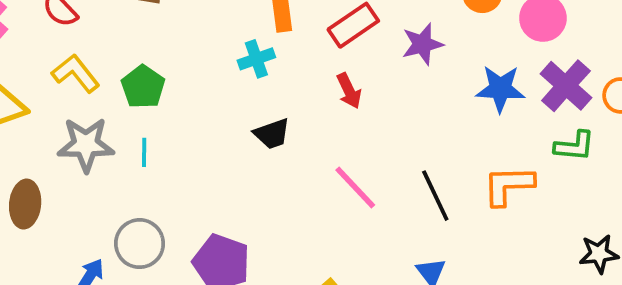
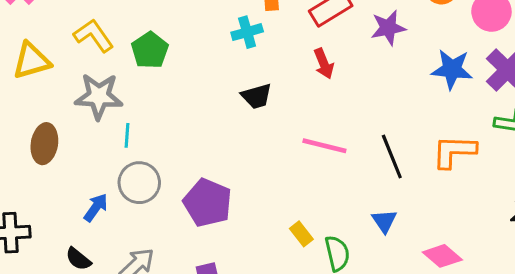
cyan line: (144, 152) -> (127, 135), moved
pink line: (355, 187) -> (324, 146), turned -36

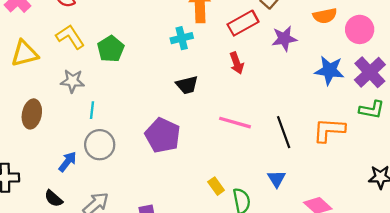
gray star: (99, 96) -> (72, 81), size x0.7
purple pentagon: (208, 203) -> (163, 135), moved

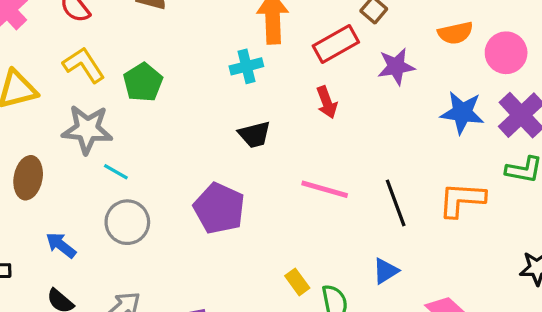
gray star: (72, 81) -> (87, 129), size x1.4
cyan line: (92, 110) -> (116, 172), turned -66
blue arrow: (67, 162) -> (61, 245), moved, turned -90
blue triangle: (277, 179) -> (386, 271), turned 30

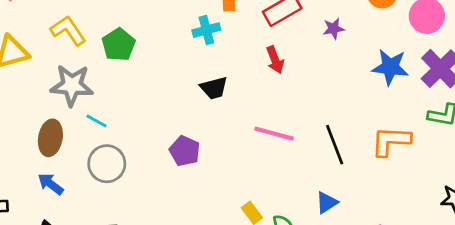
purple star: (396, 66) -> (334, 29), size x0.7
brown ellipse: (28, 178) -> (50, 138), moved
purple pentagon: (219, 208) -> (185, 151), size x0.7

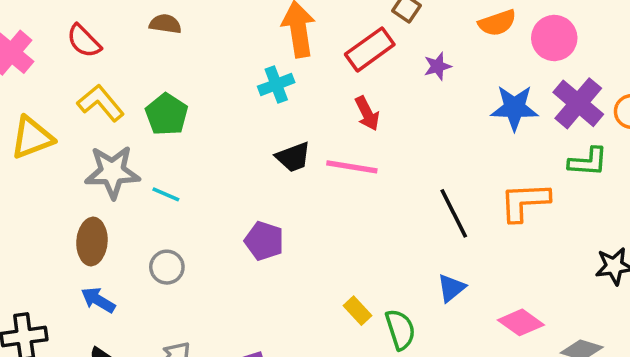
cyan line: (97, 121) -> (166, 194), moved
pink line: (274, 134) -> (352, 167), moved
gray circle: (107, 164) -> (167, 267), size x0.7

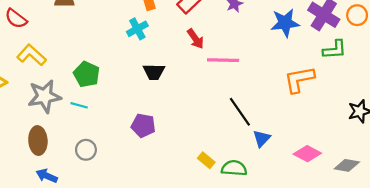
green pentagon: (167, 114) -> (87, 74), moved
black trapezoid: (293, 157) -> (154, 72), turned 30
pink line: (352, 167) -> (223, 60), moved
black line: (454, 213) -> (240, 112), moved
green semicircle: (400, 329) -> (234, 168), turned -60

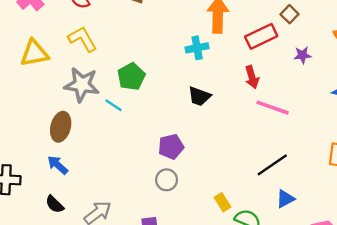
black line: (240, 112) -> (272, 165), turned 72
purple pentagon: (143, 126) -> (171, 147), turned 30
gray circle: (86, 150) -> (167, 180), moved

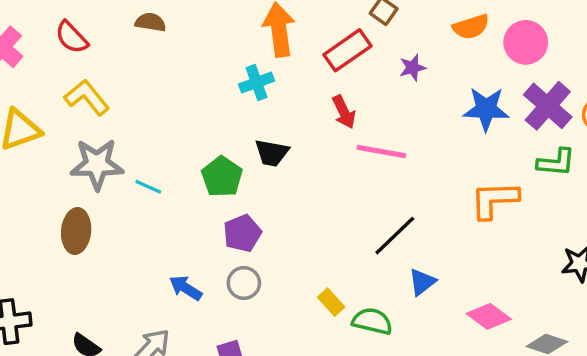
green pentagon: (131, 77) -> (222, 177), moved
blue arrow: (58, 165) -> (186, 288), moved

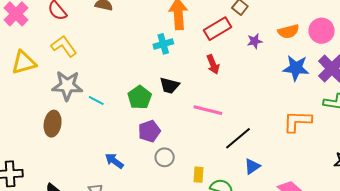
orange semicircle: (471, 27) -> (288, 31), moved
pink line: (381, 152) -> (208, 110), moved
gray circle: (244, 283) -> (165, 157), moved
yellow rectangle: (331, 302) -> (198, 175), turned 42

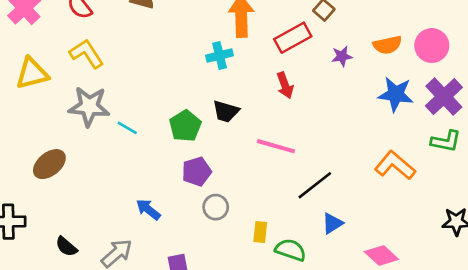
orange L-shape: (297, 121) -> (395, 165), turned 36
brown ellipse: (53, 124) -> (49, 164), moved, turned 40

